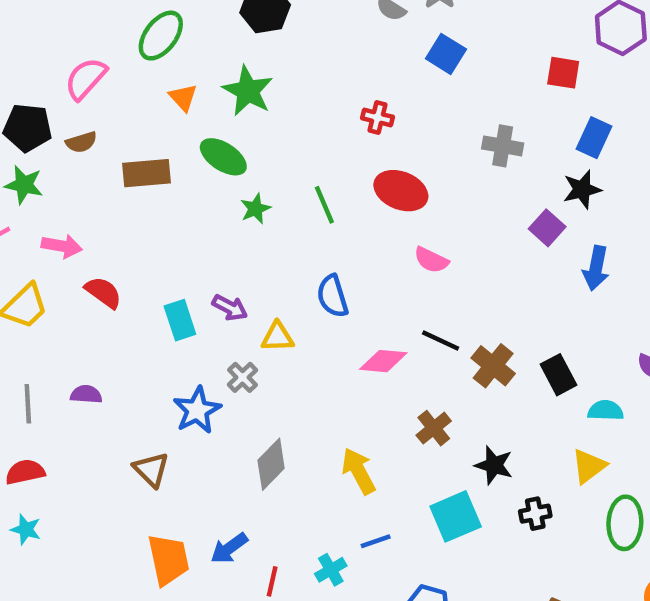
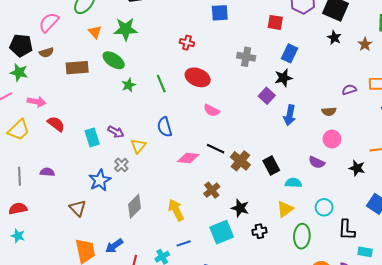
blue square: (446, 54) -> (220, 13), turned -36
green star: (248, 91) -> (126, 29), turned -30
yellow triangle: (278, 337) -> (138, 146), turned -49

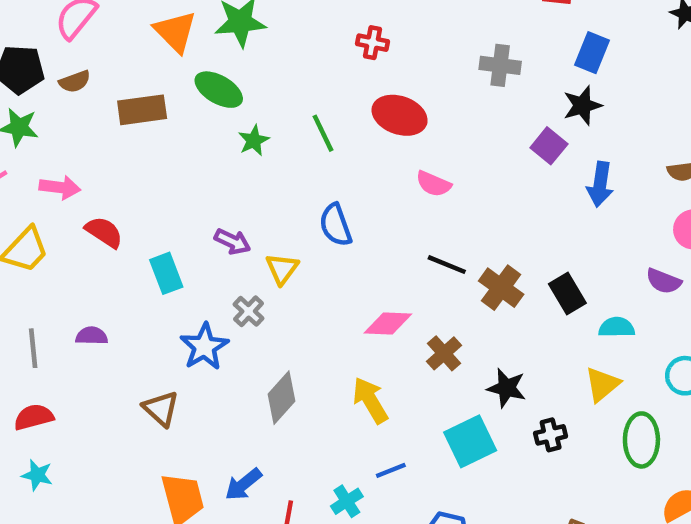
orange triangle: (95, 32) -> (175, 32), size x1.5
cyan rectangle: (92, 137) -> (166, 273), moved
pink diamond: (188, 158) -> (388, 324), moved

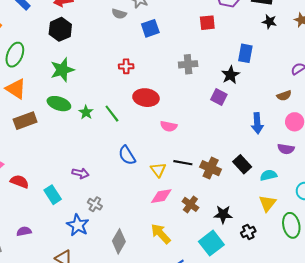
orange triangle: (175, 32) -> (16, 89), moved
blue rectangle: (592, 53) -> (245, 53), moved
green star: (254, 140) -> (86, 112), moved
blue arrow: (600, 184) -> (257, 123), moved
yellow triangle: (282, 269) -> (158, 170), moved

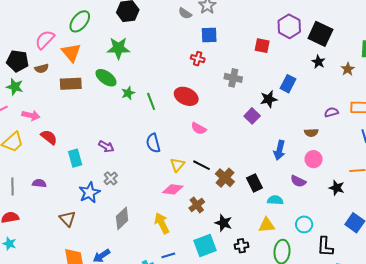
red cross: (126, 66) -> (198, 59), moved
yellow triangle: (267, 203) -> (267, 225), turned 30

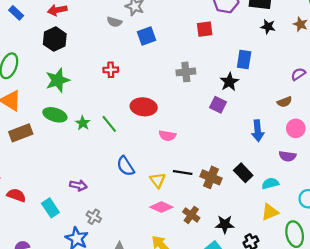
red cross: (198, 59) -> (111, 70), moved
pink diamond: (173, 189) -> (161, 207), turned 35

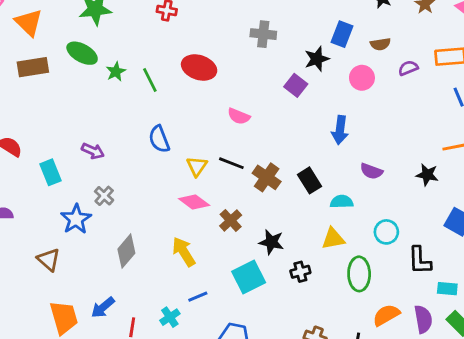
brown semicircle: (284, 102) -> (380, 44), moved
pink circle: (296, 128) -> (362, 78), moved
pink semicircle: (167, 136) -> (239, 116), moved

